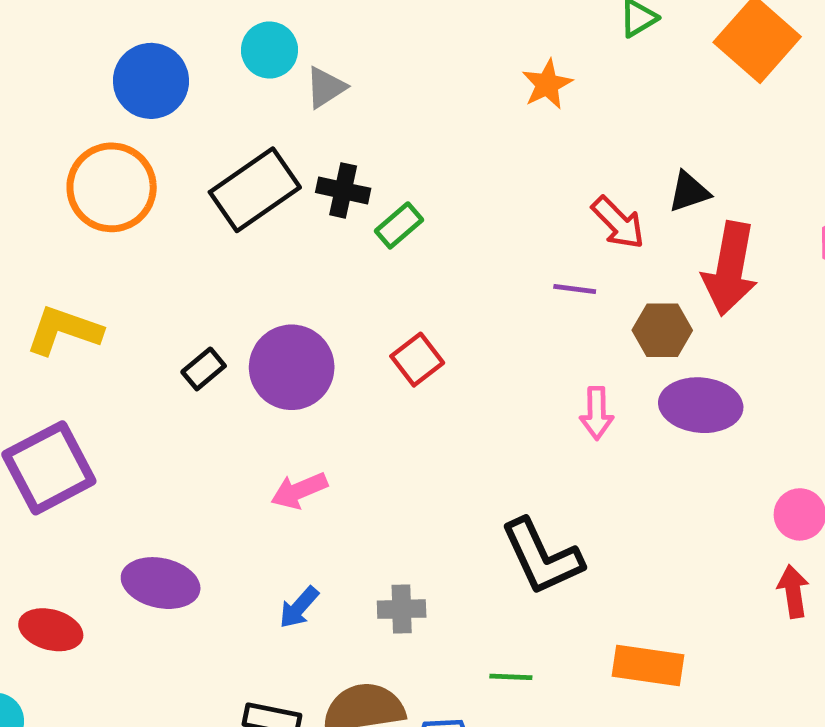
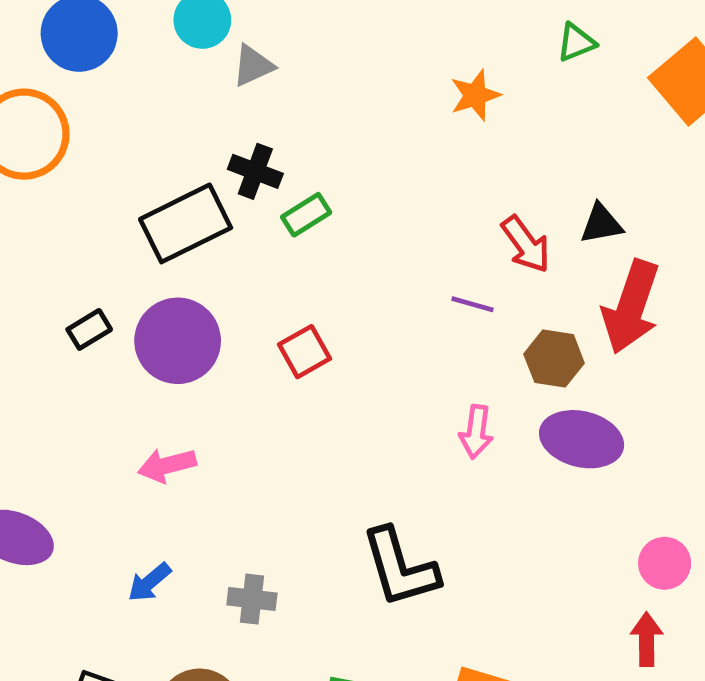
black rectangle: (255, 190) -> (186, 223), moved

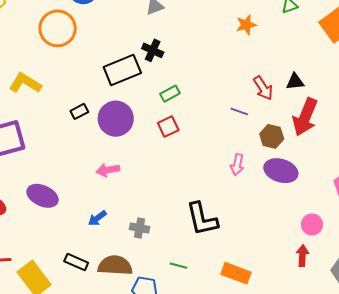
green rectangle: (306, 215) -> (170, 94), moved

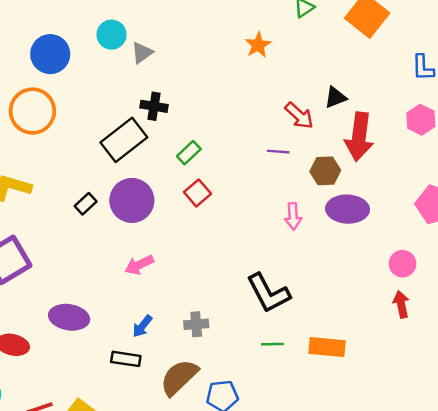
black rectangle: (76, 262) -> (126, 359), moved
brown semicircle: (115, 265) -> (179, 377), turned -32
green line: (178, 266) -> (272, 344), moved

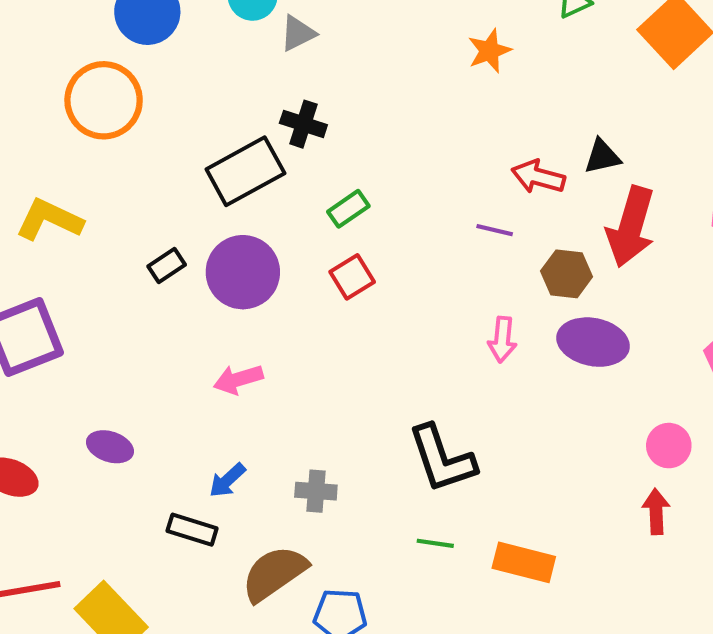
red arrow: (299, 116) -> (538, 177), turned 144
purple ellipse: (69, 317) -> (110, 447), size x0.7

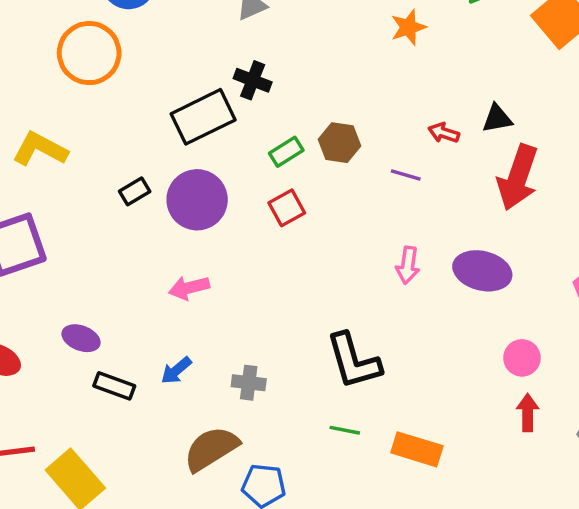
red arrow: (538, 177) -> (444, 133), size x0.7
brown hexagon: (567, 274) -> (339, 143), moved
pink circle: (669, 446) -> (522, 358), moved
black rectangle: (192, 530) -> (114, 386), moved

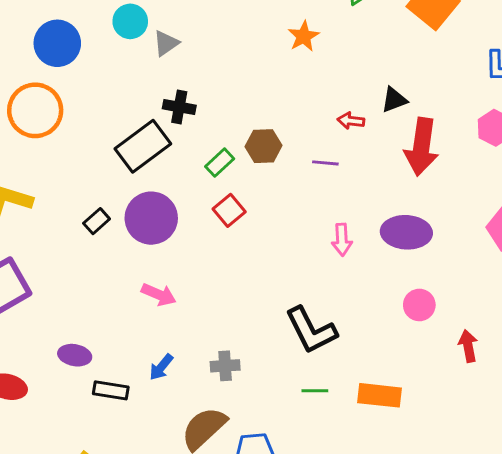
pink arrow: (189, 288) -> (159, 294), turned -132
pink circle: (522, 358) -> (419, 305), moved

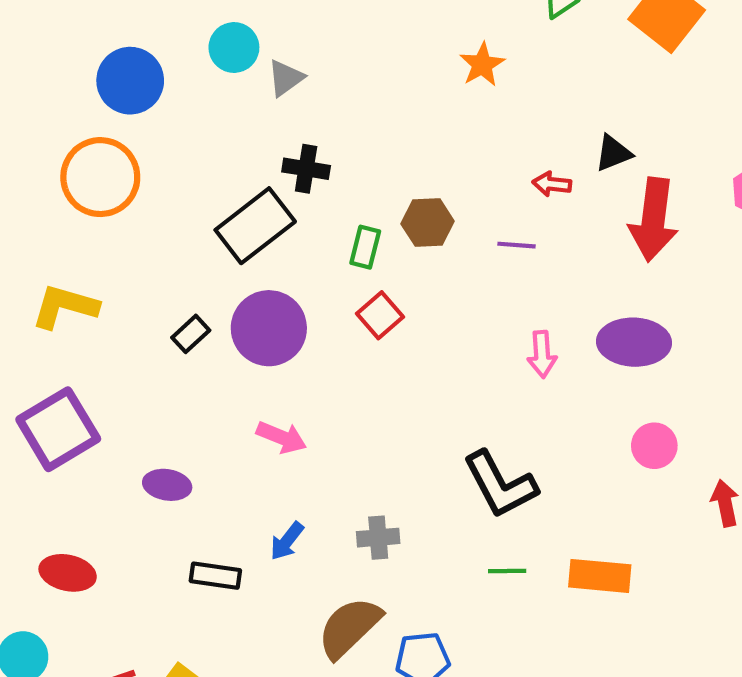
green rectangle: (220, 163) -> (365, 247), turned -32
purple ellipse: (75, 355) -> (167, 485), moved

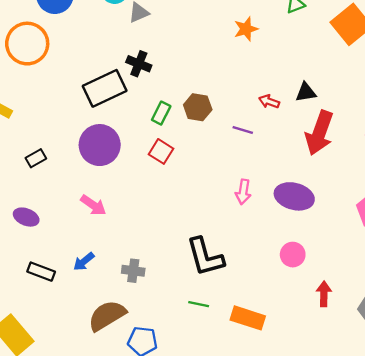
red square: (380, 315) -> (161, 151), turned -30
black rectangle: (191, 334) -> (36, 158), moved

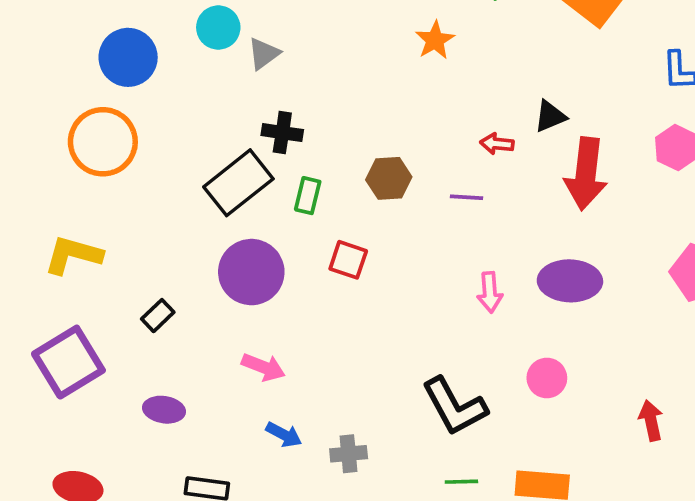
green rectangle: (161, 113) -> (308, 196), moved
pink circle: (293, 255) -> (547, 378), moved
blue arrow: (84, 262) -> (284, 435), moved, turned -100

